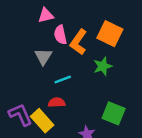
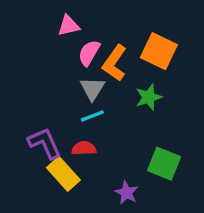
pink semicircle: (60, 35) -> (89, 53), turned 42
gray triangle: (43, 57) -> (92, 89), moved
purple L-shape: (20, 115) -> (45, 143), moved

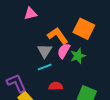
pink semicircle: (89, 53) -> (64, 51), moved
orange L-shape: (115, 63) -> (58, 36), turned 110
red semicircle: (84, 148) -> (56, 86), moved

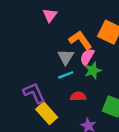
pink triangle: (31, 14) -> (50, 15), turned -40
green star: (78, 56) -> (93, 70), moved

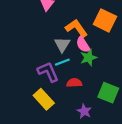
pink semicircle: (87, 57) -> (83, 45), turned -63
purple L-shape: (34, 93) -> (48, 72), moved

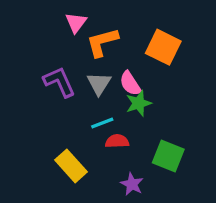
orange L-shape: (76, 28) -> (102, 42), moved, turned -70
cyan line: (62, 62) -> (102, 123), moved
purple L-shape: (48, 72) -> (59, 82), moved

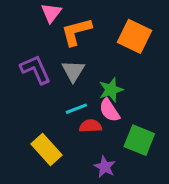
pink semicircle: (130, 83) -> (109, 110), moved

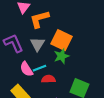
orange square: (135, 36) -> (61, 40), moved
pink semicircle: (109, 110) -> (26, 69), moved

